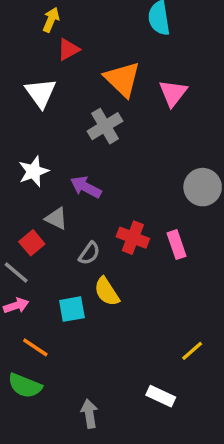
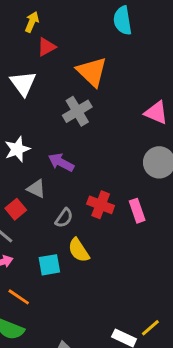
pink triangle: (173, 93) -> (156, 113), moved, turned -45
yellow line: (192, 351) -> (150, 328), moved

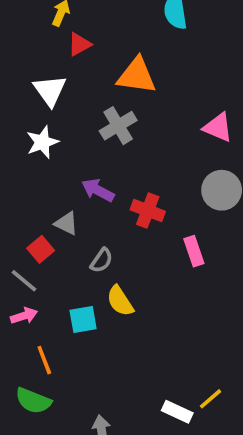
orange triangle: (92, 72) -> (137, 76), turned -36
white star: (17, 149) -> (42, 142), moved
red cross: (101, 205) -> (148, 211), moved
orange line: (19, 297) -> (44, 360), turned 35

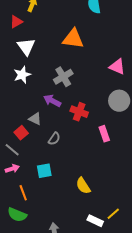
red triangle: (79, 44) -> (16, 22), moved
gray cross: (118, 126) -> (63, 77), moved
yellow semicircle: (120, 301) -> (83, 186), moved

